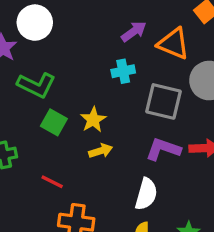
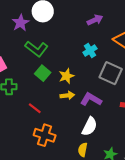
purple arrow: (134, 31) -> (95, 20), moved
cyan cross: (123, 71) -> (90, 51), turned -32
purple L-shape: (163, 149) -> (91, 99), moved

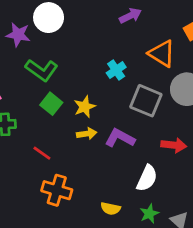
purple arrow: (95, 20) -> (130, 16), moved
purple star: (21, 23) -> (18, 35), turned -30
white semicircle: (90, 126) -> (147, 178), moved
yellow semicircle: (83, 150) -> (111, 209), turned -88

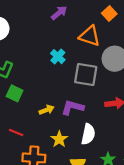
yellow star: (85, 107) -> (59, 139), moved
white semicircle: (147, 178) -> (88, 134), moved

